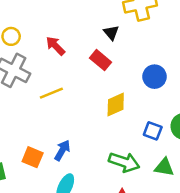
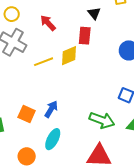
red rectangle: (101, 60) -> (85, 36), turned 54
yellow diamond: (116, 104) -> (69, 56), moved

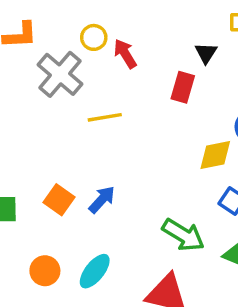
yellow circle: (12, 14) -> (94, 37), moved
yellow diamond: (69, 56) -> (215, 155), moved
cyan ellipse: (53, 139) -> (95, 271), moved

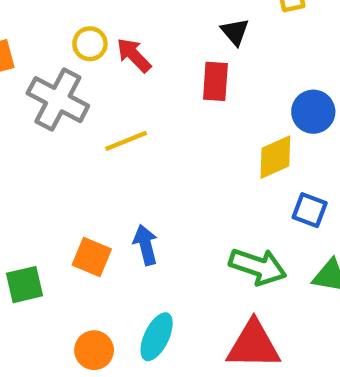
blue arrow: (102, 200) -> (146, 245), turned -44

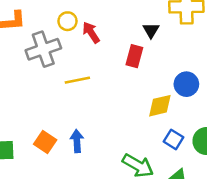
gray cross: (58, 100) -> (43, 49), turned 32

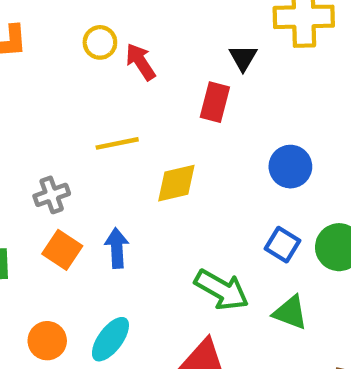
gray cross: (43, 49) -> (52, 195), moved, size x0.6
blue circle: (186, 84) -> (290, 167), moved
yellow diamond: (160, 106) -> (176, 183), moved

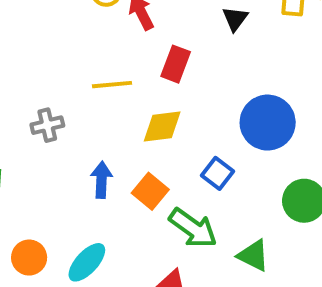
red rectangle: (215, 102) -> (176, 64), moved
blue circle: (290, 167) -> (268, 123), size x1.4
blue square: (283, 245) -> (217, 173), moved
orange square: (62, 250) -> (150, 191), moved

